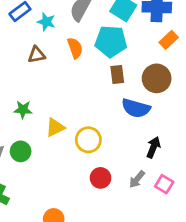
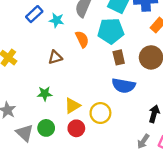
brown triangle: (37, 55) -> (55, 57), moved
blue semicircle: (136, 108) -> (124, 86), moved
red circle: (100, 178) -> (76, 128), moved

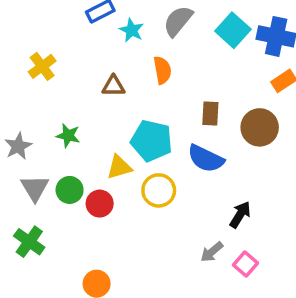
cyan pentagon: (111, 31) -> (152, 141), moved
green star: (45, 94) -> (68, 136), moved
red circle: (76, 128) -> (100, 204), moved

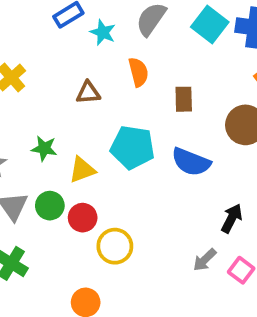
brown rectangle: (210, 114) -> (184, 99), moved
yellow triangle: (119, 167) -> (82, 170), moved
yellow circle: (159, 190) -> (115, 246), moved

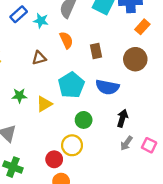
cyan pentagon: (133, 147) -> (71, 85), turned -30
green circle: (50, 206) -> (84, 120), moved
red circle: (83, 218) -> (54, 159), moved
black arrow: (232, 218) -> (122, 118), moved

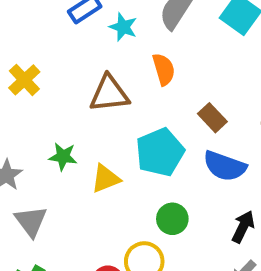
brown rectangle: (96, 51) -> (212, 118), moved, turned -40
brown triangle: (39, 58) -> (109, 94), size x1.5

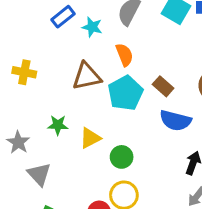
yellow cross: (24, 80) -> (24, 72), turned -30
cyan pentagon: (160, 152) -> (125, 93), moved
green circle: (172, 219) -> (122, 157), moved

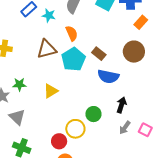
green star: (58, 125) -> (19, 84), moved
green circle: (122, 157) -> (93, 114), moved

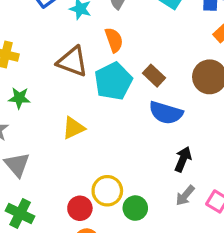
brown triangle: (47, 49) -> (73, 62), turned 30
green star: (19, 84) -> (19, 98), moved
green circle: (93, 114) -> (135, 208), moved

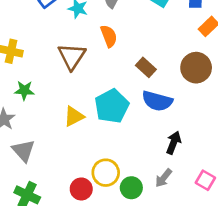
brown triangle: (73, 62) -> (72, 56), turned 44
cyan pentagon: (113, 81) -> (112, 106), moved
gray arrow: (185, 195) -> (164, 178), moved

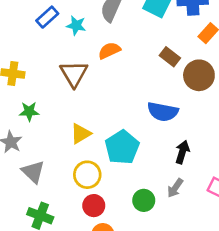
orange semicircle: (109, 36) -> (109, 51), turned -90
brown rectangle: (146, 67) -> (170, 57), moved
cyan pentagon: (112, 106) -> (122, 147), moved
yellow circle: (106, 173) -> (87, 175), moved

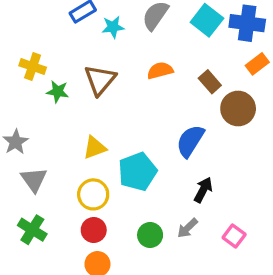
cyan star: (76, 25) -> (113, 27), turned -30
orange semicircle: (109, 51) -> (160, 71), moved
green star: (29, 111) -> (58, 92), moved
blue semicircle: (163, 112) -> (190, 141), turned 100

